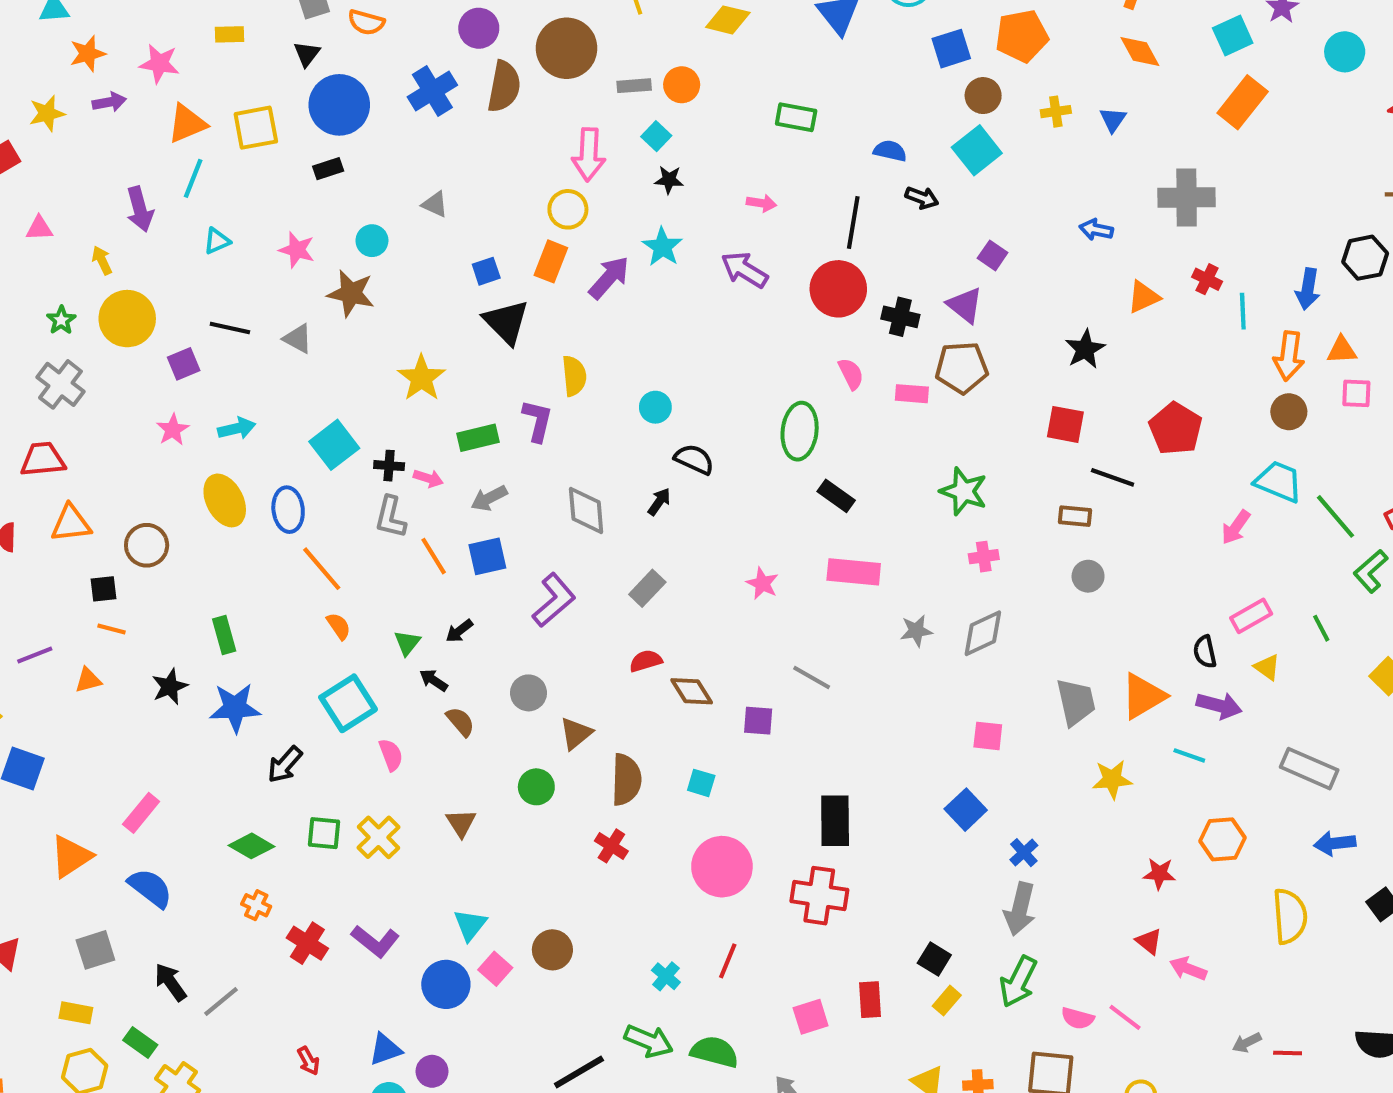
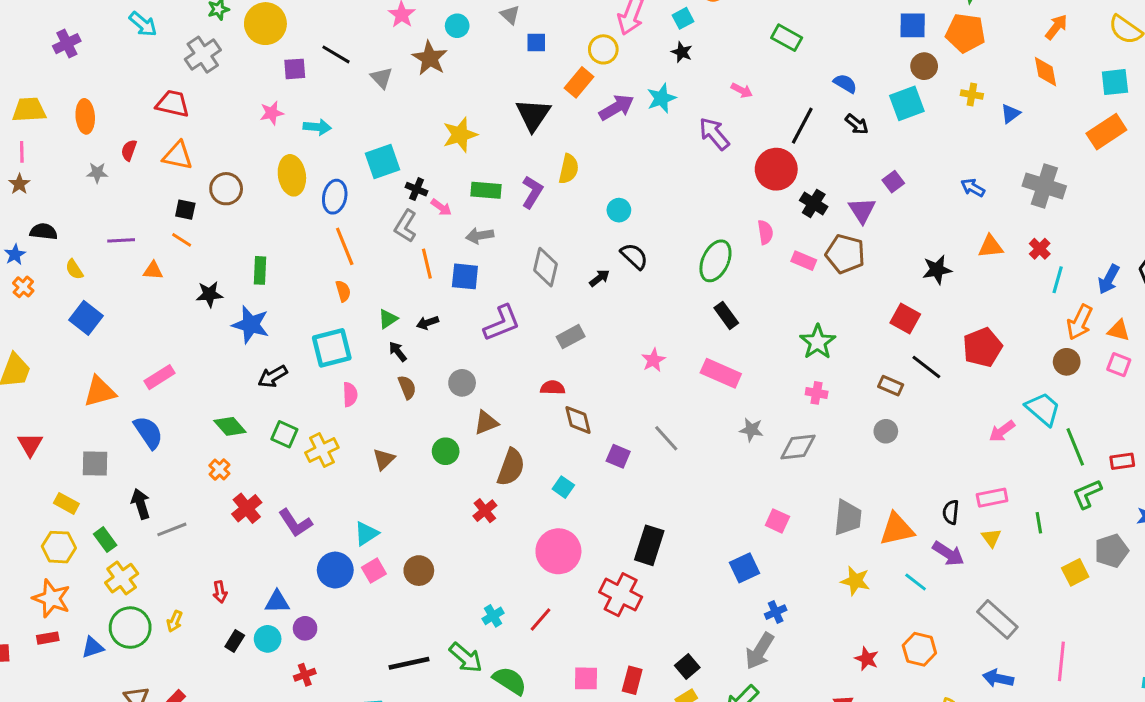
blue square: (486, 271) -> (536, 43), moved

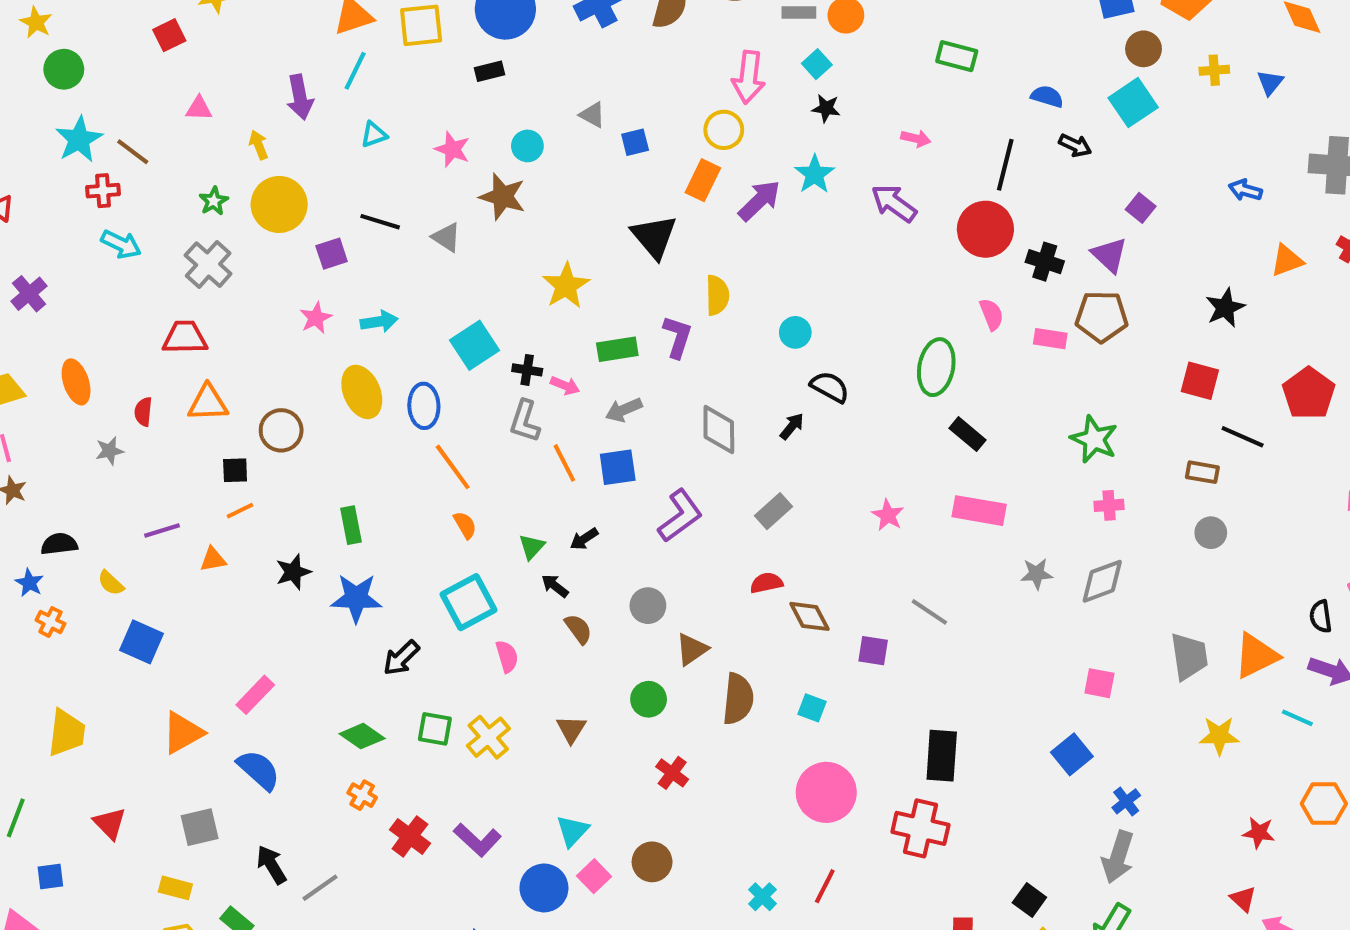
orange line: (182, 240) -> (240, 511), turned -45
red cross: (485, 511) -> (672, 773), moved

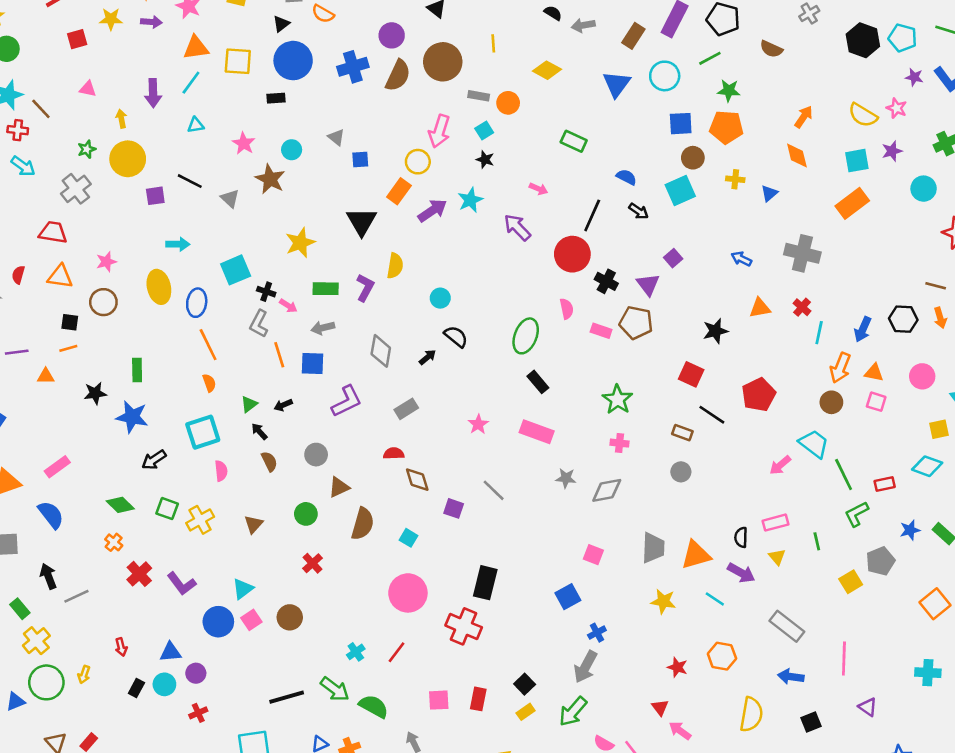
pink star: (316, 318) -> (106, 262), moved

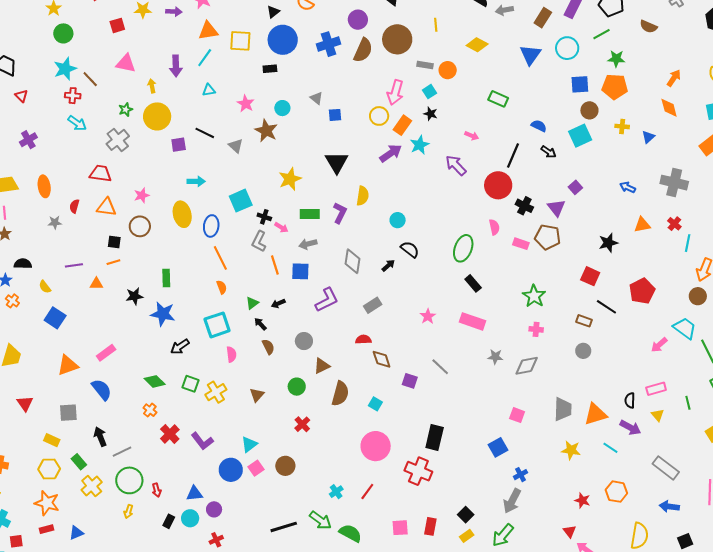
pink triangle: (88, 89) -> (126, 63), size x1.5
orange rectangle: (399, 191) -> (402, 125), moved
green circle: (46, 682) -> (129, 480), moved

